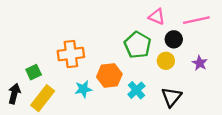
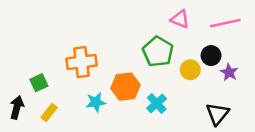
black circle: (174, 39) -> (211, 56), moved
black triangle: (171, 97) -> (217, 114), moved
yellow rectangle: (43, 98) -> (49, 113), size x0.6

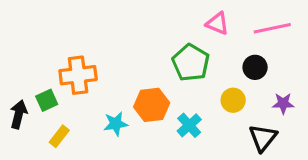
orange cross: (82, 62) -> (78, 75), moved
yellow circle: (190, 70) -> (233, 100), moved
purple star: (229, 72) -> (283, 103), moved, turned -30
black arrow: (17, 107) -> (19, 114), moved

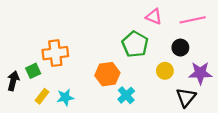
purple star: (283, 103) -> (200, 73), size x1.5
cyan star: (116, 124) -> (65, 97), moved
cyan cross: (189, 125) -> (126, 95), moved

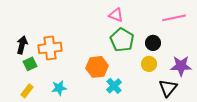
pink triangle: (154, 17) -> (116, 15), moved
black circle: (180, 48) -> (153, 43), moved
black arrow: (13, 81) -> (22, 45), moved
yellow rectangle: (42, 96) -> (27, 91), moved

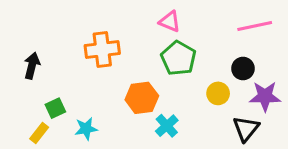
black circle: (153, 43) -> (243, 69), moved
orange cross: (50, 48) -> (102, 49), moved
green square: (30, 64) -> (55, 108), moved

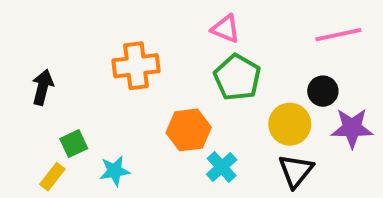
yellow circle: (218, 93) -> (290, 124), size x1.4
black triangle: (246, 129) -> (296, 171), moved

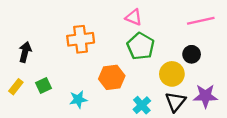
purple star: (352, 128) -> (205, 96), moved
cyan cross: (222, 167) -> (142, 105), moved
cyan star: (115, 171) -> (78, 99), moved
yellow rectangle: (52, 177) -> (16, 87), moved

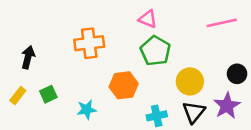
black circle: (192, 54) -> (237, 74), moved
purple star: (205, 96) -> (227, 106), turned -30
cyan cross: (142, 105) -> (157, 116), turned 30

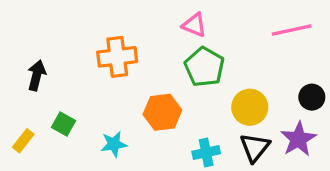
green square: (48, 94) -> (63, 124), turned -36
yellow rectangle: (18, 95) -> (23, 141), moved

